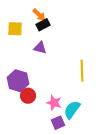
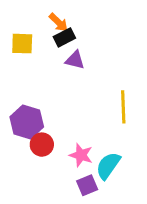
purple triangle: (40, 48) -> (75, 60), moved

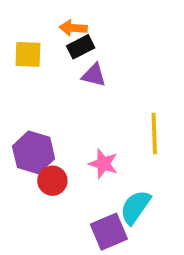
orange arrow: (58, 22) -> (73, 28), turned 140
pink star: (81, 155) -> (103, 164), moved
purple square: (87, 185) -> (109, 232), size x1.4

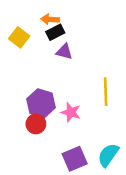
yellow square: (28, 54) -> (19, 37), turned 36
purple hexagon: (34, 152) -> (41, 103), moved
cyan semicircle: (135, 207) -> (108, 155), moved

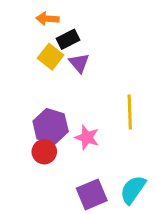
orange arrow: (50, 19) -> (47, 19), moved
yellow square: (19, 37) -> (51, 57), moved
purple triangle: (64, 52) -> (79, 63), turned 36

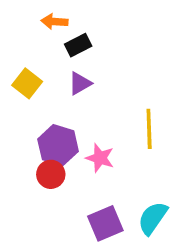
yellow square: (51, 57) -> (27, 83), moved
purple triangle: (79, 63) -> (80, 83), moved, turned 40

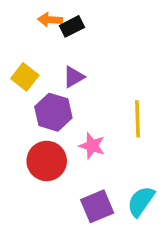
black rectangle: (78, 45) -> (72, 26), moved
purple hexagon: (58, 145) -> (53, 112), moved
red circle: (51, 174) -> (47, 161), size x1.5

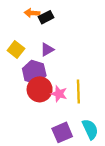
yellow line: (137, 119) -> (78, 92), moved
red circle: (47, 161) -> (40, 89), moved
cyan semicircle: (141, 201) -> (90, 129), turned 120

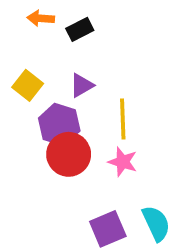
orange arrow: (32, 13) -> (41, 18), moved
yellow line: (78, 92) -> (123, 119), moved
pink star: (59, 94) -> (123, 162), moved

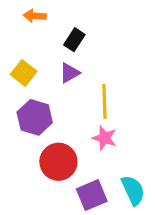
black rectangle: (80, 29) -> (74, 40), moved, turned -30
purple hexagon: (59, 125) -> (35, 117), moved
red circle: (69, 154) -> (58, 162), moved

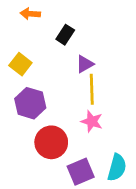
purple triangle: (70, 73) -> (85, 64), moved
cyan semicircle: (133, 190) -> (117, 167), turned 40

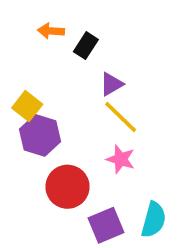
orange arrow: (30, 14) -> (51, 31), moved
yellow square: (20, 64) -> (27, 106), moved
yellow line: (92, 89) -> (121, 117), turned -44

